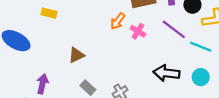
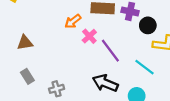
purple line: (174, 29) -> (110, 51), moved

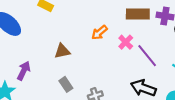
orange arrow: (73, 21) -> (99, 32), moved

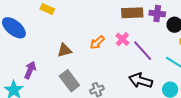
orange arrow: (99, 32) -> (97, 42), moved
gray rectangle: (66, 84) -> (69, 81), size x1.5

